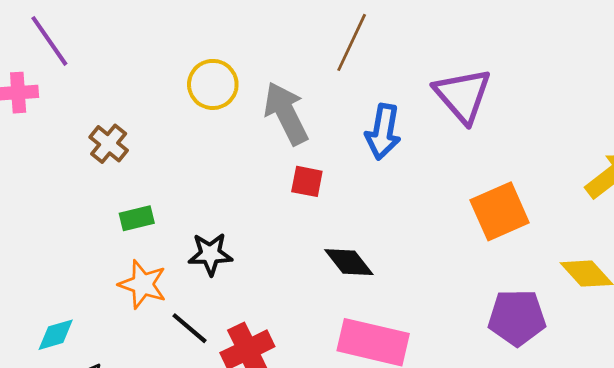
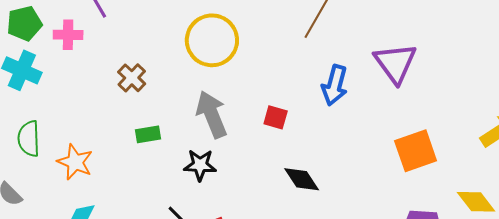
yellow circle: (213, 84) -> (212, 40), size x1.4
gray arrow: (286, 113) -> (212, 114), moved
orange star: (143, 284) -> (75, 162), moved

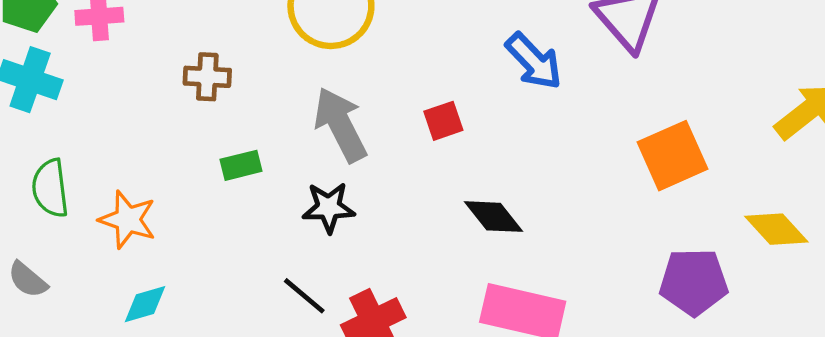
brown cross: (132, 78) -> (207, 77), turned -36
blue arrow: (335, 85) -> (534, 61), turned -54
red square: (276, 117) -> (443, 121), turned -30

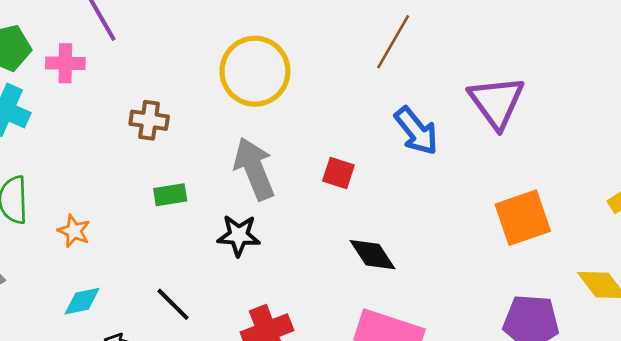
red square: (443, 121) -> (338, 173), turned 32
orange star: (128, 220) -> (74, 231), size x0.7
black line: (304, 296) -> (173, 304), moved

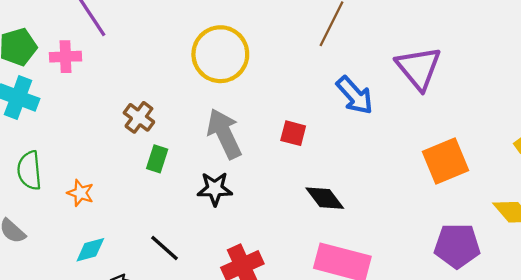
brown cross: (149, 120) -> (139, 117), moved, turned 32
green rectangle: (170, 195) -> (157, 159), turned -60

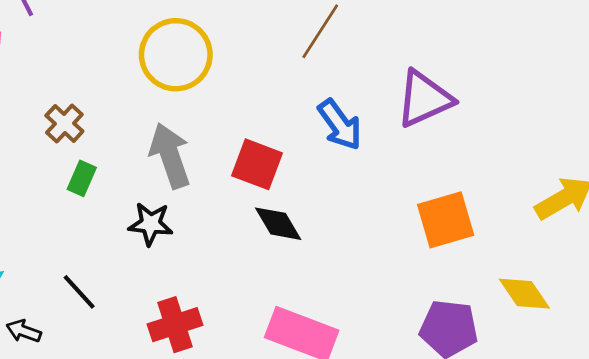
purple triangle: (419, 68) -> (424, 99), turned 39
red square: (293, 133) -> (257, 164), size x1.5
black diamond: (325, 198) -> (278, 224), moved

